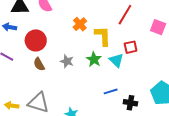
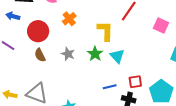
orange cross: (80, 24) -> (69, 19), moved
red square: (131, 47) -> (135, 82), moved

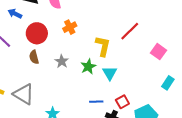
red square: (135, 82) -> (122, 102), turned -32

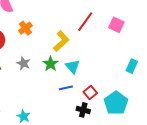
yellow L-shape: (103, 46) -> (61, 41), turned 45
pink square: (159, 52) -> (116, 25), moved
blue line: (96, 102) -> (66, 88), moved

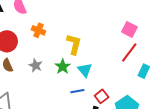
red line: (85, 22) -> (129, 53), moved
orange cross: (25, 28) -> (38, 30), turned -32
yellow L-shape: (61, 41) -> (74, 44), turned -35

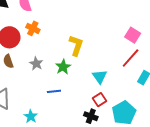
orange cross: (38, 30) -> (33, 28), moved
cyan triangle: (85, 70) -> (100, 77), moved
blue line: (77, 91) -> (54, 91), moved

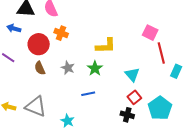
pink square: (133, 35) -> (150, 33), moved
yellow L-shape: (76, 45) -> (106, 46), turned 75
red line: (131, 58) -> (161, 53), turned -50

